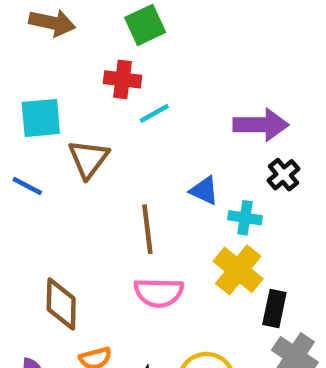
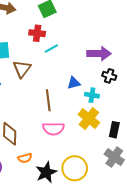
black cross: (284, 175) -> (109, 76), turned -32
blue triangle: (204, 191) -> (74, 83), turned -40
black rectangle: (274, 308) -> (114, 130), moved

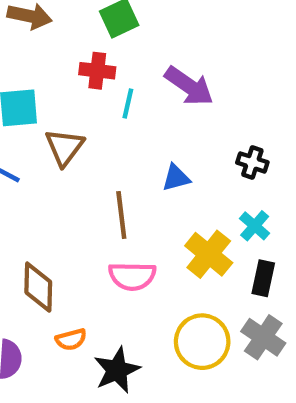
cyan line: (51, 48) -> (128, 103), turned -48
purple arrow: (99, 54) -> (189, 86), moved, turned 35
cyan cross: (92, 95) -> (255, 226), moved, turned 32
yellow circle: (75, 168) -> (202, 342), moved

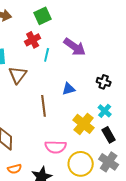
red cross: (97, 71) -> (33, 40), turned -35
pink semicircle: (132, 276) -> (56, 147), moved
black rectangle: (263, 278) -> (109, 135), turned -42
orange semicircle: (71, 339) -> (15, 169), moved

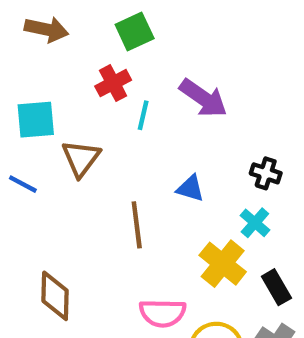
blue triangle: (69, 89) -> (190, 188), turned 32
cyan cross: (105, 111) -> (255, 223), moved

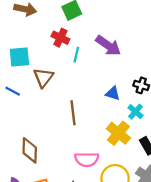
red cross: (113, 83) -> (60, 38), turned -36
blue triangle: (190, 188) -> (113, 93), moved

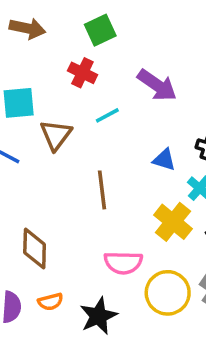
cyan line: (76, 55) -> (107, 115), moved, turned 49

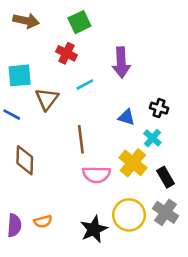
purple arrow: (157, 85) -> (121, 62), turned 52
brown diamond: (35, 248) -> (25, 160), moved
pink semicircle: (123, 263) -> (96, 175), moved
black star: (98, 316) -> (94, 229), moved

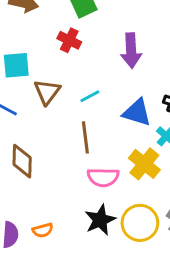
cyan line: (85, 85) -> (90, 96), moved
blue triangle: (126, 117) -> (137, 112), size x1.5
black star: (94, 229) -> (100, 220), moved

